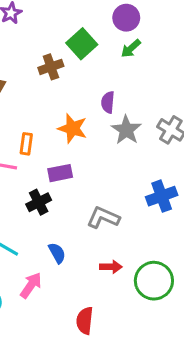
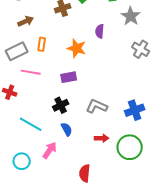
gray star: (126, 130) -> (131, 16), moved
orange rectangle: (26, 144) -> (42, 44), moved
blue cross: (162, 196) -> (135, 110), moved
black cross: (39, 202) -> (61, 105), moved

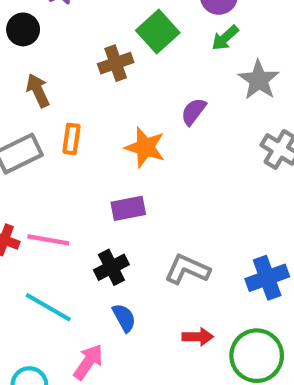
brown arrow: (26, 21) -> (38, 90), turned -91
purple semicircle: (100, 31) -> (194, 112), turned 32
pink line: (31, 72) -> (48, 240), moved

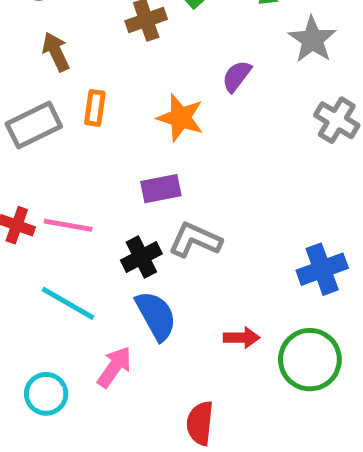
gray L-shape: (187, 269) -> (195, 240), moved
blue semicircle: (124, 318) -> (156, 316), size x1.5

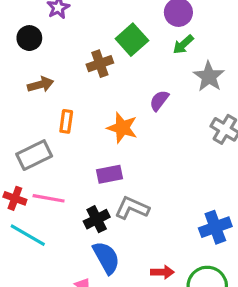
brown arrow: (56, 52) -> (41, 85), turned 100
gray rectangle: (34, 125) -> (34, 155), moved
cyan line: (68, 303) -> (28, 235), moved

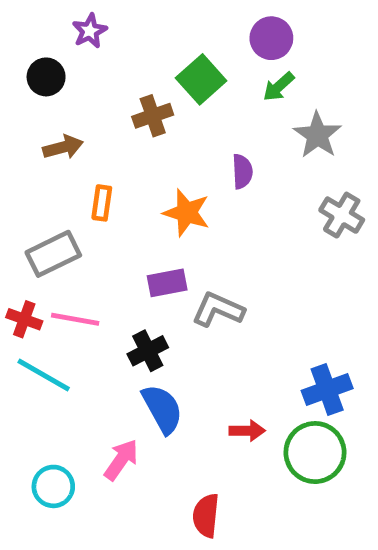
purple semicircle: (159, 101) -> (242, 171), turned 140
gray L-shape: (132, 208) -> (218, 310), moved
blue cross: (215, 227) -> (327, 390), moved

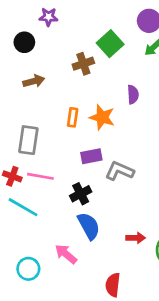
purple star: (90, 31) -> (48, 17), turned 30
orange rectangle: (102, 203) -> (73, 117), moved
gray rectangle: (53, 254) -> (28, 140), turned -56
pink arrow: (121, 460) -> (66, 254), turned -85

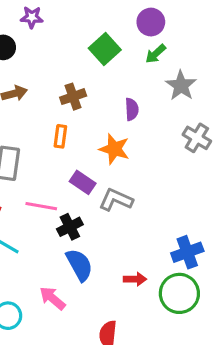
brown cross: (83, 64) -> (73, 97), moved
orange star: (102, 117) -> (114, 149), moved
purple rectangle: (91, 156) -> (83, 182), turned 45
pink line: (40, 176) -> (41, 206), moved

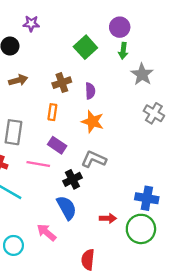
green arrow: (156, 54) -> (123, 51), turned -42
purple semicircle: (132, 109) -> (90, 91), moved
purple rectangle: (83, 182) -> (57, 145), moved
black cross: (70, 227) -> (72, 179), moved
blue cross: (187, 252) -> (147, 198), turned 30

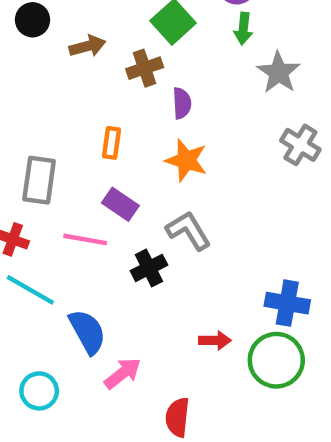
brown arrow: (18, 80) -> (87, 46), moved
brown cross: (62, 83) -> (145, 68), moved
gray L-shape: (94, 159) -> (188, 231), turned 35
blue semicircle: (67, 208) -> (87, 332), moved
pink arrow: (47, 232) -> (123, 373), moved, turned 102

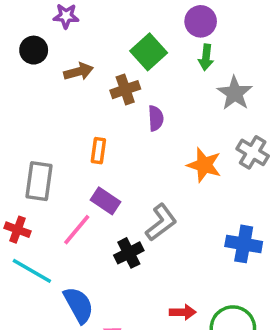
orange star: (186, 160) -> (204, 165), moved
gray L-shape: (188, 231) -> (161, 222), turned 84
pink line: (85, 239) -> (77, 230), turned -60
blue cross: (287, 303) -> (244, 244), moved

